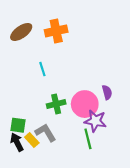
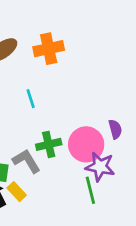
gray L-shape: (46, 133) -> (26, 161), moved

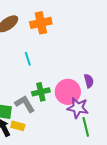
green line: (90, 190) -> (86, 127), moved
yellow rectangle: (17, 192) -> (18, 126), turned -32

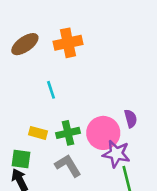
gray L-shape: (25, 104) -> (68, 166), moved
yellow rectangle: (18, 126) -> (38, 133), moved

